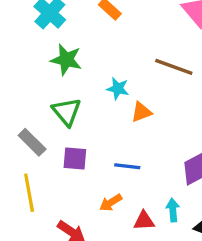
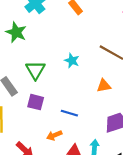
green star: (66, 60) -> (16, 32), moved
orange triangle: (141, 112) -> (104, 86), moved

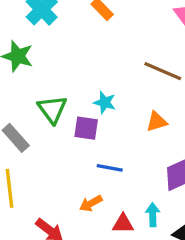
cyan star: (72, 61) -> (105, 102), moved
purple square: (36, 102) -> (86, 128), moved

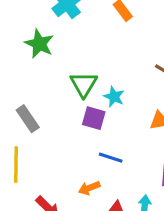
green triangle: (52, 109) -> (84, 84), moved

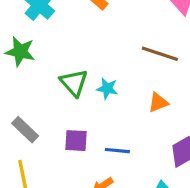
purple square: (94, 118) -> (76, 141), moved

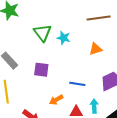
brown line: (160, 54) -> (99, 18), turned -30
blue line: (117, 151) -> (77, 84), moved

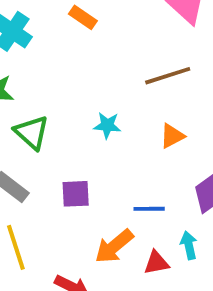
green triangle: (43, 33) -> (32, 132), moved
orange arrow: (56, 100) -> (114, 246), size x1.5

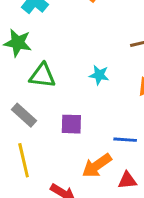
green triangle: (32, 132) -> (42, 76), turned -40

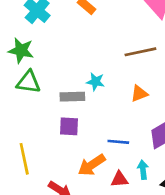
green triangle: (42, 76) -> (28, 82), moved
gray rectangle: (24, 115) -> (72, 97), moved, turned -45

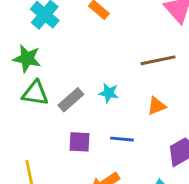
gray rectangle: (72, 97) -> (71, 100), moved, turned -40
blue line: (118, 142) -> (122, 139), moved

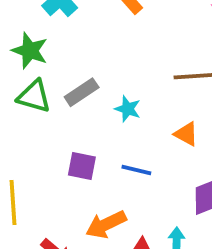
gray rectangle: (71, 100) -> (82, 92), moved
orange triangle: (157, 106) -> (186, 134), turned 42

